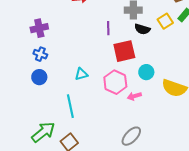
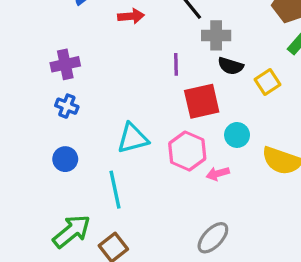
yellow square: (165, 21) -> (268, 82), moved
cyan triangle: (81, 74) -> (133, 138), size x1.5
blue circle: (39, 77) -> (65, 159), moved

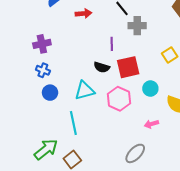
black semicircle: (231, 66) -> (102, 67), moved
blue circle: (65, 159) -> (50, 93), moved
pink arrow: (218, 174) -> (151, 124), moved

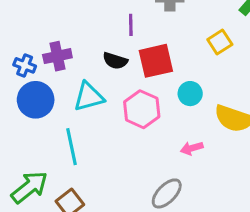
purple cross: (42, 44) -> (57, 56), moved
blue circle: (50, 93) -> (36, 100), size x1.5

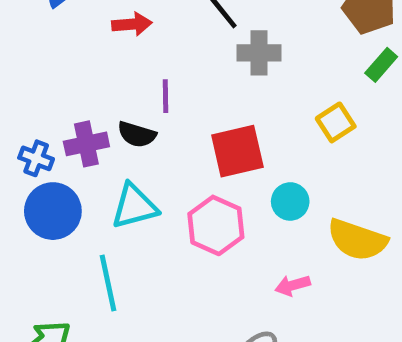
purple line: (131, 25) -> (166, 96), moved
black semicircle: (115, 61) -> (137, 134), moved

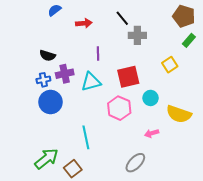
black semicircle: (137, 134) -> (47, 56), moved
blue cross: (36, 158) -> (43, 80), turned -32
cyan triangle: (134, 206) -> (91, 82), moved
cyan line: (108, 283) -> (86, 137), moved

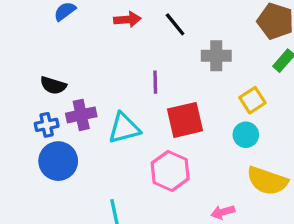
red arrow: (84, 23) -> (127, 20), moved
gray cross: (137, 35) -> (216, 56), moved
purple line: (98, 54) -> (155, 82), moved
cyan circle: (151, 98) -> (246, 135), moved

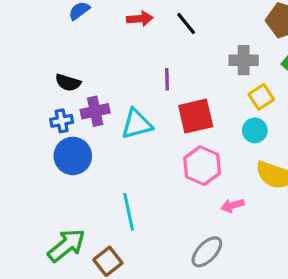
gray cross: (216, 56) -> (244, 60), moved
pink hexagon: (170, 171) -> (202, 166), moved

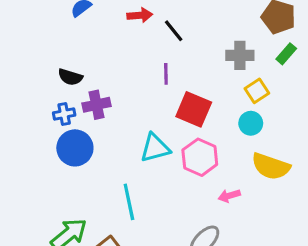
black line: (186, 23) -> (174, 31), moved
red square: (196, 116) -> (194, 109), turned 36
cyan triangle: (137, 124) -> (155, 148), moved

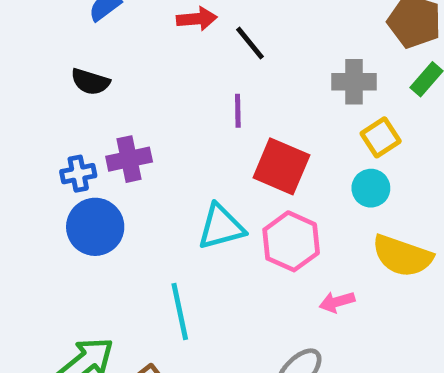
black semicircle: (70, 77) -> (90, 82), moved

